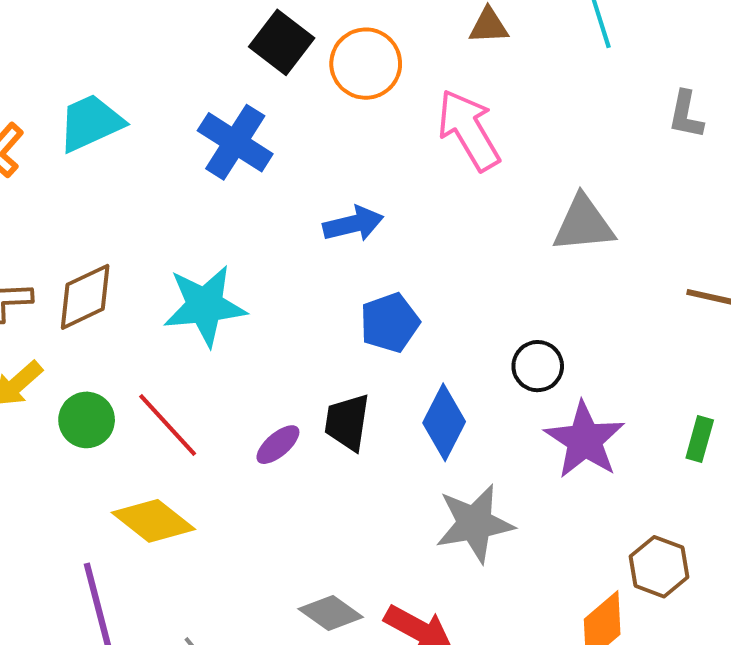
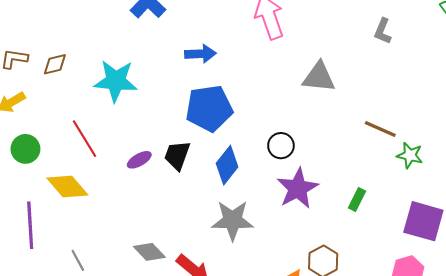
brown diamond: (85, 297) -> (55, 64), size x0.7
blue pentagon: (390, 323) -> (209, 108), size x1.5
green circle: (87, 420) -> (25, 149), moved

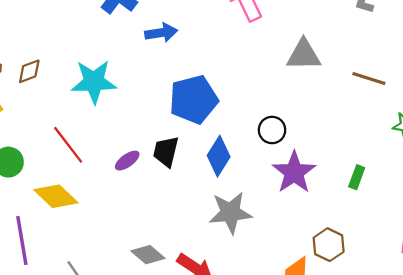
blue arrow: (200, 54) -> (161, 33), moved
brown line: (380, 129) -> (369, 78), moved

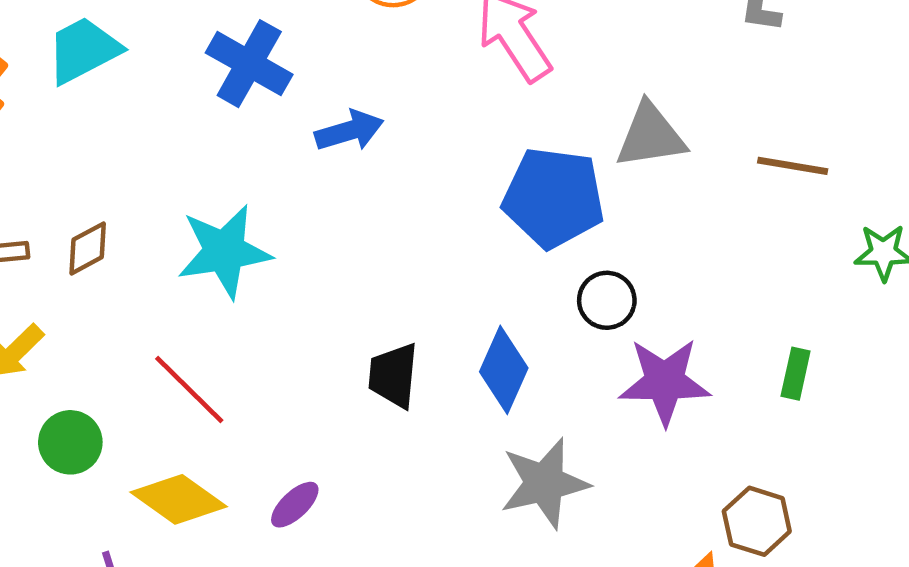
blue pentagon: (194, 99) -> (553, 198), moved, turned 30
purple ellipse: (127, 161) -> (295, 505), moved
purple star: (294, 172) -> (665, 382), turned -30

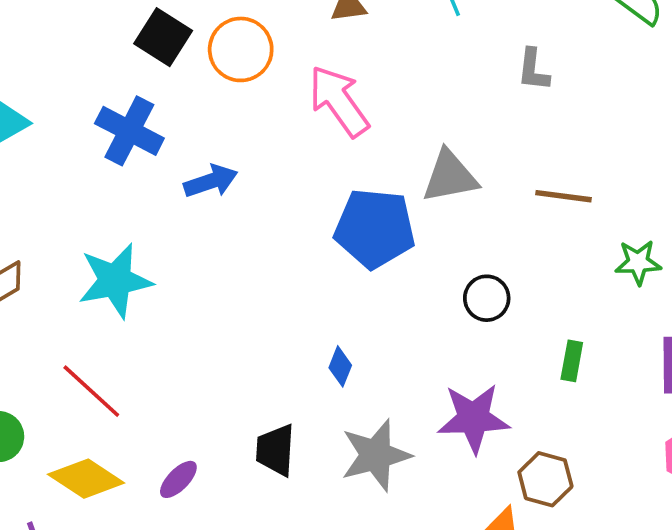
black circle: (607, 300) -> (487, 298), moved
blue diamond: (504, 370) -> (340, 366), size x0.6
black trapezoid: (393, 375) -> (275, 450), moved
purple star: (665, 382) -> (474, 418), moved

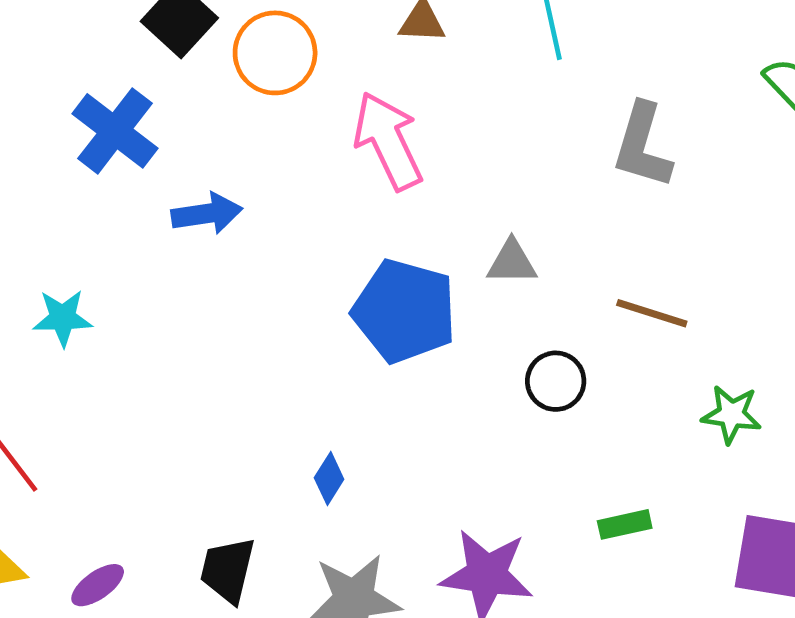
gray L-shape: (533, 70) -> (642, 146), size x1.5
gray triangle: (450, 176) -> (512, 262), size x0.7
cyan star: (115, 281) -> (63, 318), size x0.6
black circle: (487, 298) -> (556, 381), moved
green rectangle: (572, 361) -> (625, 524), turned 57

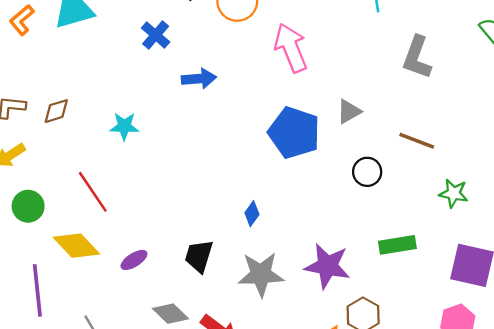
blue cross: (115, 131) -> (156, 35), size x0.7
gray triangle: (512, 262) -> (349, 111), turned -32
green rectangle: (625, 524) -> (397, 245), size x1.4

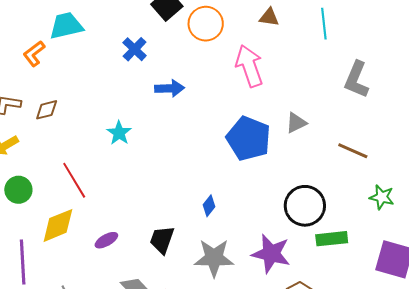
orange L-shape: (22, 20) -> (34, 54), moved
cyan star: (124, 126) -> (119, 133), moved, turned 30
black circle: (367, 172) -> (305, 206), moved, size x1.6
yellow diamond: (76, 246) -> (58, 225), turned -72

